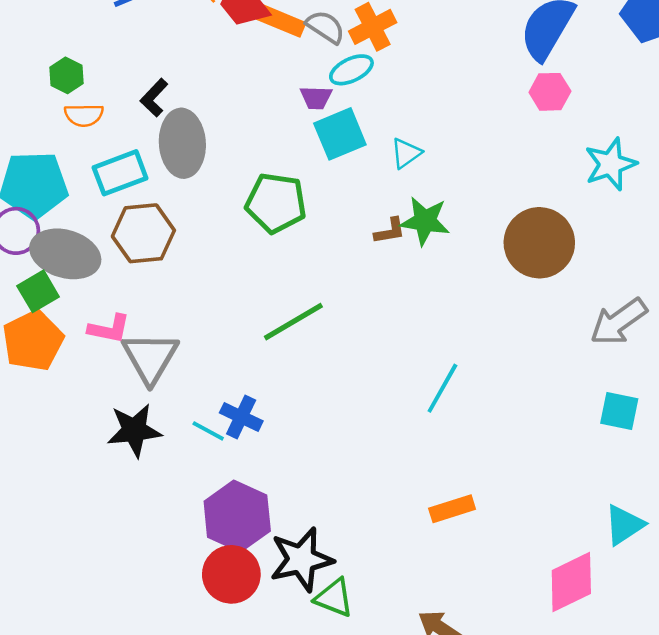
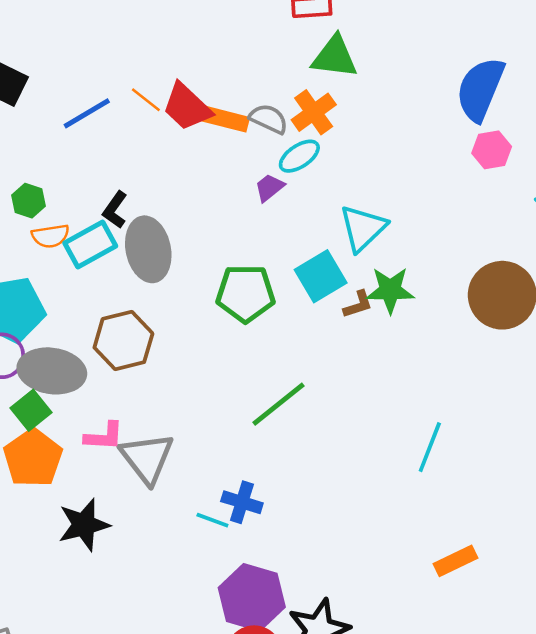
purple trapezoid: (316, 98) -> (269, 188), turned 148
cyan square: (340, 134) -> (321, 276), moved
cyan triangle: (406, 153) -> (363, 228), size x1.6
cyan rectangle: (120, 173) -> (90, 245), moved
black star: (134, 430) -> (84, 525), moved

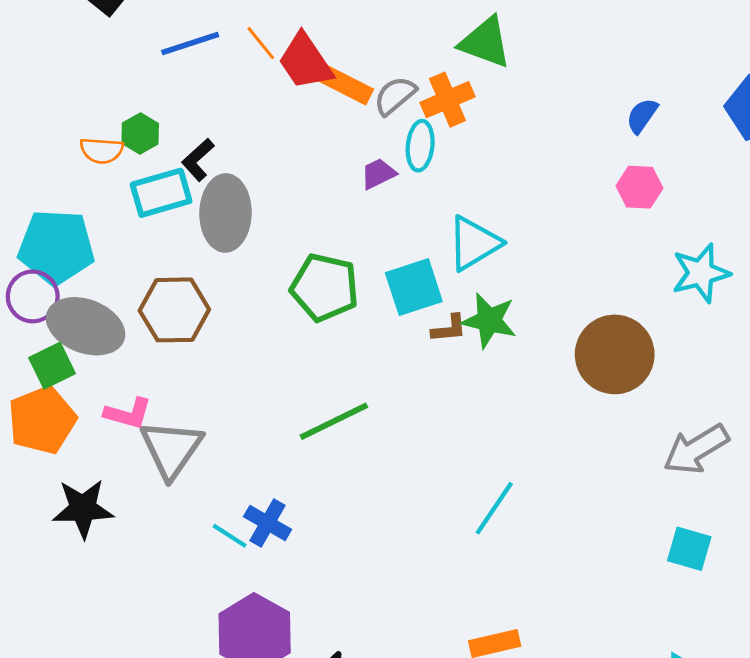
blue semicircle: (480, 89) -> (642, 116), size x0.5
gray semicircle: (269, 119) -> (395, 96), turned -78
cyan ellipse: (299, 156) -> (420, 146), turned -63
green hexagon: (29, 201) -> (140, 133), moved
orange semicircle: (50, 236) -> (102, 150), moved

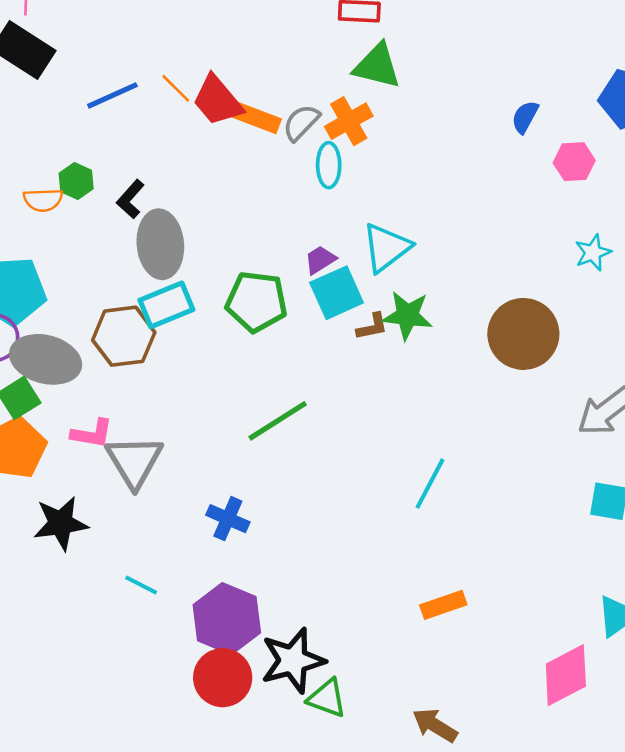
purple trapezoid: (378, 174) -> (320, 260), moved
pink hexagon: (639, 187) -> (574, 162), moved
cyan rectangle: (161, 193) -> (166, 305), moved
cyan star: (701, 273) -> (593, 253), size x0.7
cyan line: (230, 536) -> (141, 585), moved

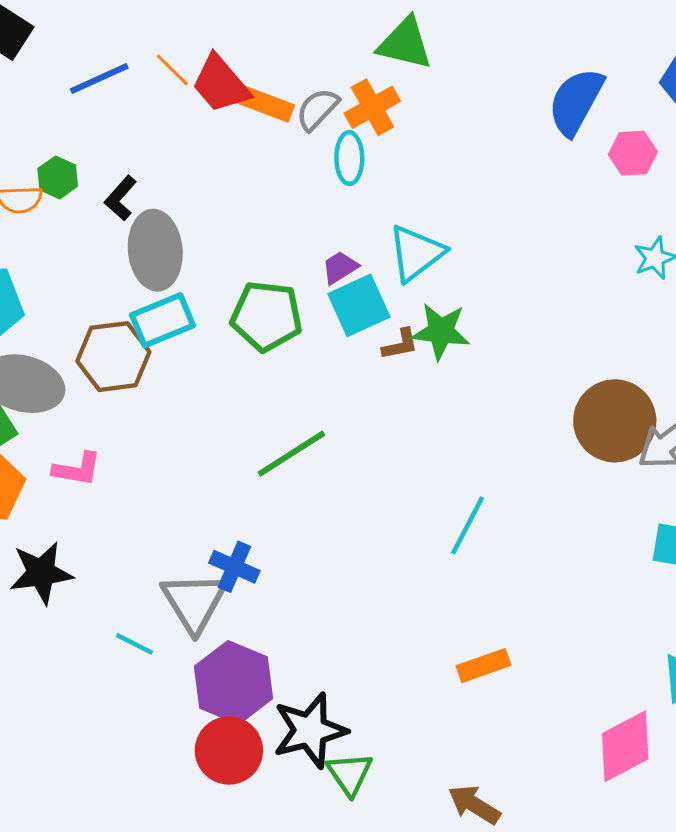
blue semicircle: (525, 117) -> (576, 102), size x1.8
brown circle: (523, 334) -> (615, 421), moved
gray triangle: (134, 461) -> (194, 602), moved
green triangle: (327, 698) -> (350, 774), turned 36

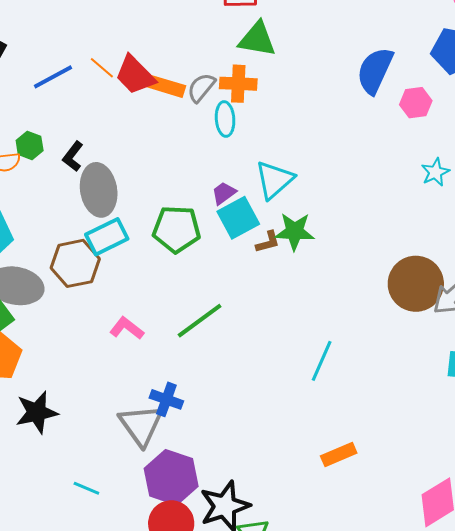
orange cross: (372, 107) -> (238, 84), turned 36
pink L-shape: (77, 469) -> (127, 328), moved, turned -148
cyan line: (134, 644) -> (86, 488), moved

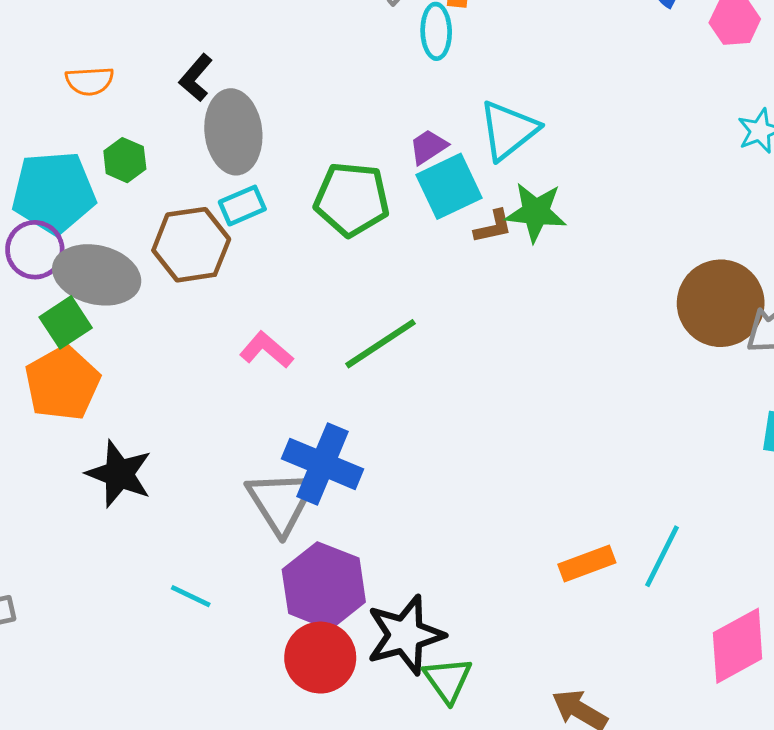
green hexagon: (30, 145) -> (125, 160), moved
cyan rectangle: (107, 237) -> (242, 206), size x0.7
cyan line: (322, 361) -> (662, 556), moved
blue cross: (166, 399) -> (323, 464), size x1.5
black star: (37, 412) -> (119, 474), turned 30

